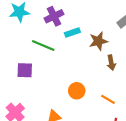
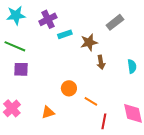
green line: (43, 45) -> (15, 46), moved
orange line: (108, 99) -> (91, 101), moved

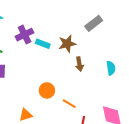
purple cross: (48, 19) -> (25, 35), moved
cyan rectangle: (65, 34) -> (43, 44), moved, turned 40

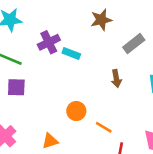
gray rectangle: (94, 23) -> (134, 44), moved
brown star: (67, 44) -> (101, 20), moved

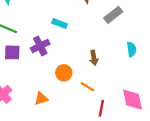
purple cross: (49, 42) -> (40, 46), moved
brown arrow: (116, 79) -> (94, 58), moved

